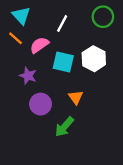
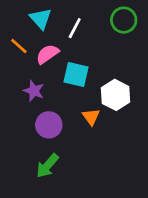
cyan triangle: (21, 16) -> (41, 19), moved
white hexagon: (94, 59) -> (116, 95), moved
green arrow: (64, 127) -> (47, 166), moved

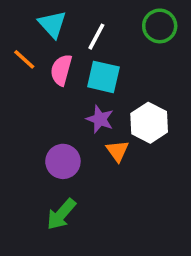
pink semicircle: (47, 54) -> (61, 70), turned -40
cyan square: (76, 74) -> (103, 77), moved
purple star: (34, 91) -> (100, 119), moved

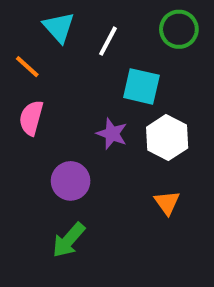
pink semicircle: (61, 70) -> (31, 118), moved
cyan square: (103, 77) -> (141, 86), moved
orange triangle: (117, 151) -> (167, 203), moved

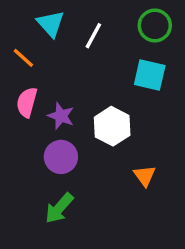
cyan square: (141, 86) -> (150, 75), moved
purple star: (112, 134) -> (61, 116), moved
white hexagon: (167, 138) -> (112, 126), moved

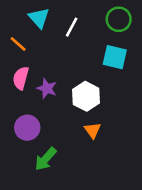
purple circle: (61, 157) -> (27, 128), moved
orange triangle: (145, 176) -> (93, 130), moved

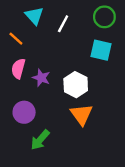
orange triangle: (93, 130) -> (81, 115), size x1.5

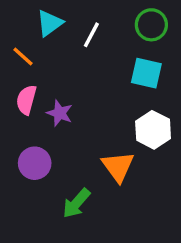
cyan triangle: (34, 16) -> (50, 23), turned 36
white hexagon: (76, 85) -> (153, 130), moved
green arrow: (40, 140) -> (76, 203), moved

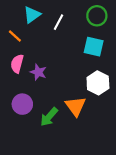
green arrow: (76, 203) -> (49, 117), moved

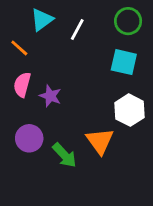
green arrow: (49, 117) -> (64, 155), turned -84

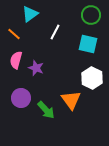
white line: (77, 30) -> (55, 32), moved

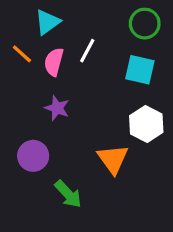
pink semicircle: (16, 60) -> (54, 62), moved
green arrow: (46, 110) -> (68, 194), moved

